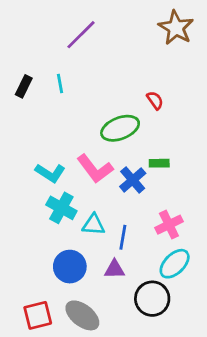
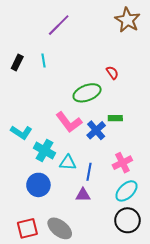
cyan L-shape: (50, 173) -> (21, 132), moved
blue circle: (70, 267) -> (38, 185), moved
black circle: (152, 299) -> (127, 220), moved

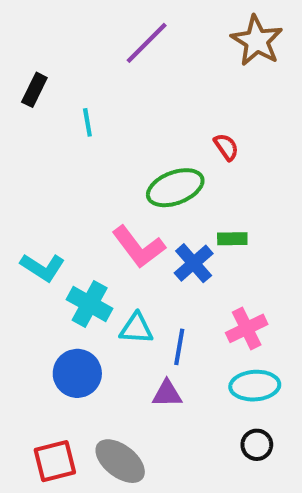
purple line: (59, 25) -> (147, 43), moved
black rectangle: (17, 62) -> (34, 90), moved
cyan ellipse: (126, 191) -> (255, 386), turned 40
black circle: (127, 220) -> (257, 445), size x0.6

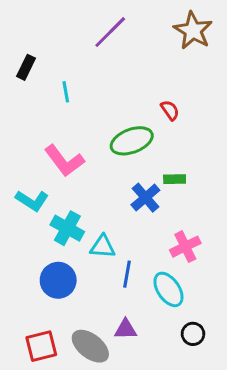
pink L-shape: (138, 247) -> (64, 161), moved
blue line: (179, 347) -> (127, 274), moved
cyan ellipse: (255, 386) -> (168, 289), moved, turned 60
purple triangle: (167, 394) -> (126, 329), moved

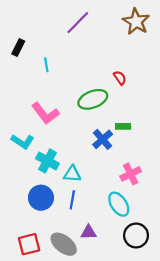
blue line: (127, 274) -> (72, 200), moved
black circle: (193, 334) -> (136, 235), size x1.5

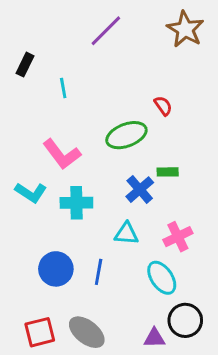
cyan cross: (47, 161) -> (76, 203), moved, turned -30
cyan triangle: (72, 174) -> (126, 234), moved
purple triangle: (89, 232) -> (154, 338), moved

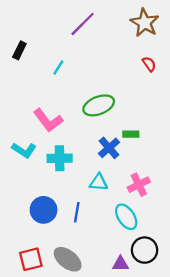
cyan line: (63, 88) -> (58, 68), moved, turned 42
red semicircle: (163, 106) -> (149, 64), moved

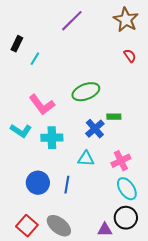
cyan line: (58, 68) -> (35, 59), moved
cyan ellipse: (126, 217) -> (127, 189), moved
red square: (31, 259) -> (27, 226), turned -35

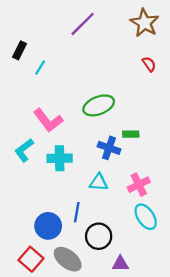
blue cross: (95, 129) -> (109, 148), turned -30
cyan L-shape: (21, 131) -> (24, 150), turned 110
blue circle: (38, 183) -> (48, 226), moved
black circle: (126, 218) -> (99, 236), moved

